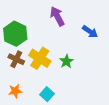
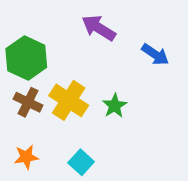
purple arrow: (57, 16) -> (99, 28), turned -30

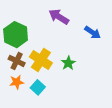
orange star: (26, 157) -> (17, 82), moved
cyan square: (81, 162) -> (38, 87), moved

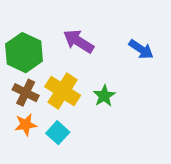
purple arrow: (59, 17) -> (79, 41), moved

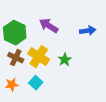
blue arrow: (141, 49) -> (88, 31), turned -42
orange star: (26, 125) -> (12, 85), moved

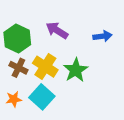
green star: (65, 60) -> (76, 70), size x1.5
cyan square: (36, 83) -> (42, 97), size x1.5

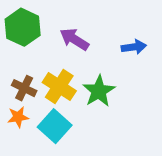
green hexagon: (17, 39) -> (23, 27), moved
orange star: (14, 99) -> (18, 117), moved

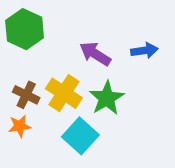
purple arrow: (74, 39) -> (95, 54), moved
cyan square: (55, 126) -> (80, 136), moved

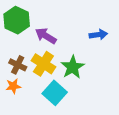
purple arrow: (95, 54) -> (46, 36), moved

